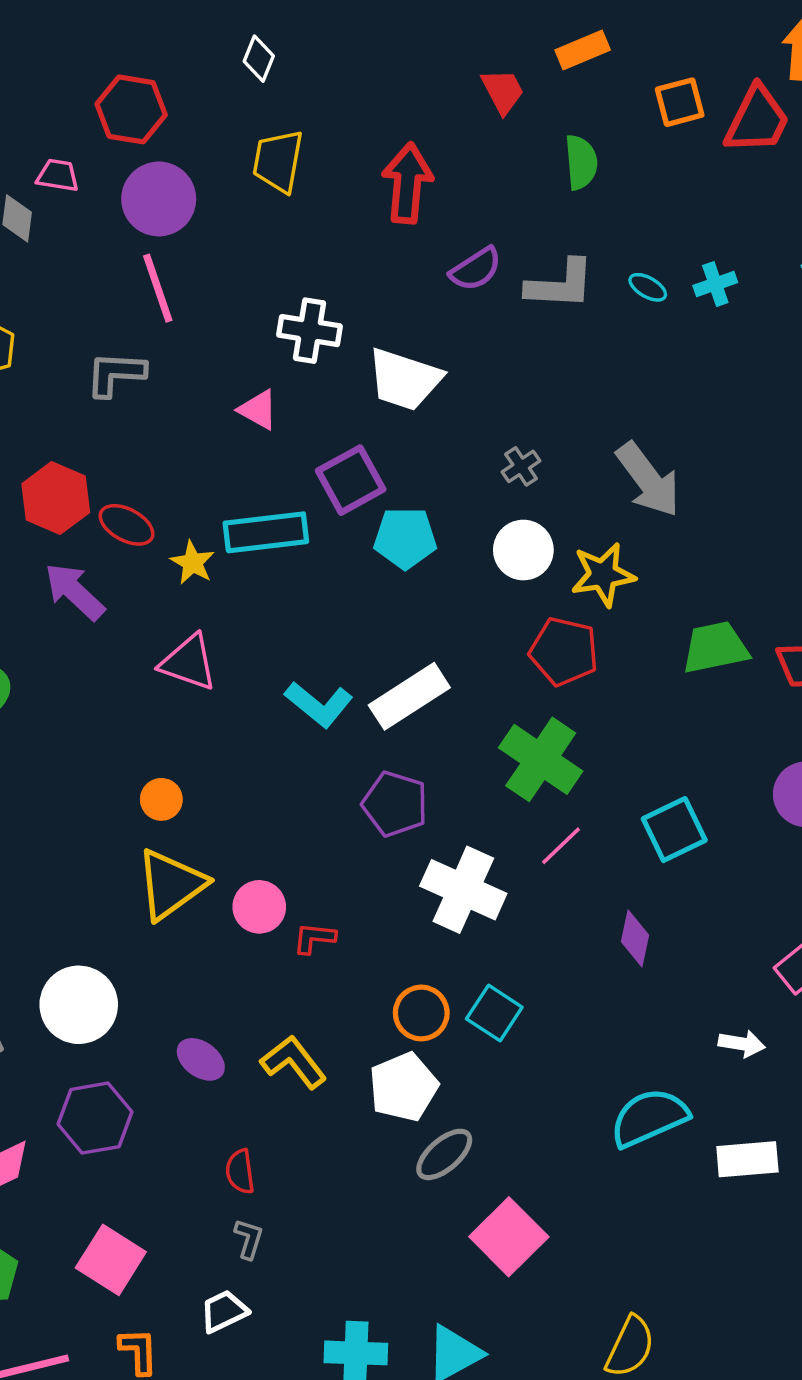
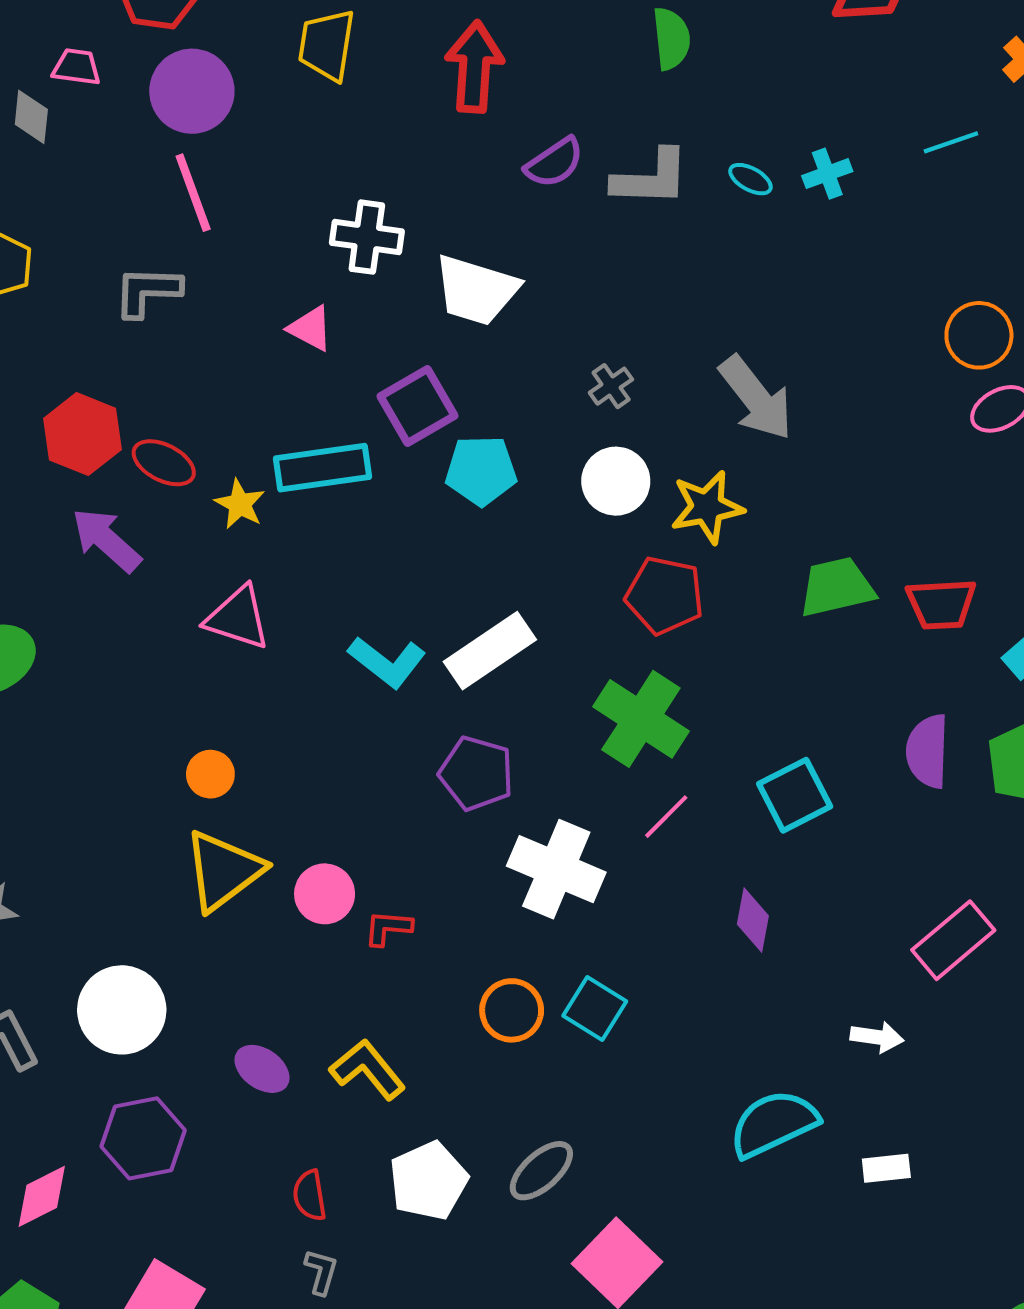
white pentagon: (404, 1087) -> (428, 1181), moved
white rectangle: (747, 1159) -> (886, 1168), size x0.7

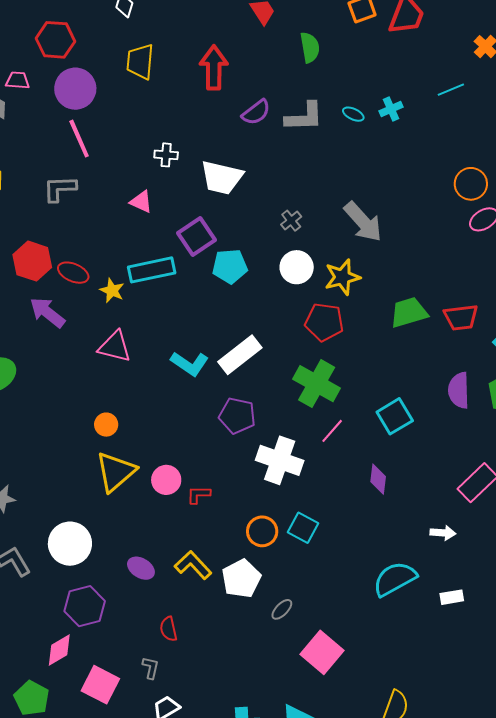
white cross: (367, 237) -> (166, 155), size x0.7
gray ellipse: (541, 1171) -> (282, 609), size x0.7
white pentagon: (428, 1181) -> (241, 579), moved
pink diamond: (42, 1196) -> (59, 650), moved
gray L-shape: (321, 1272) -> (151, 668), moved

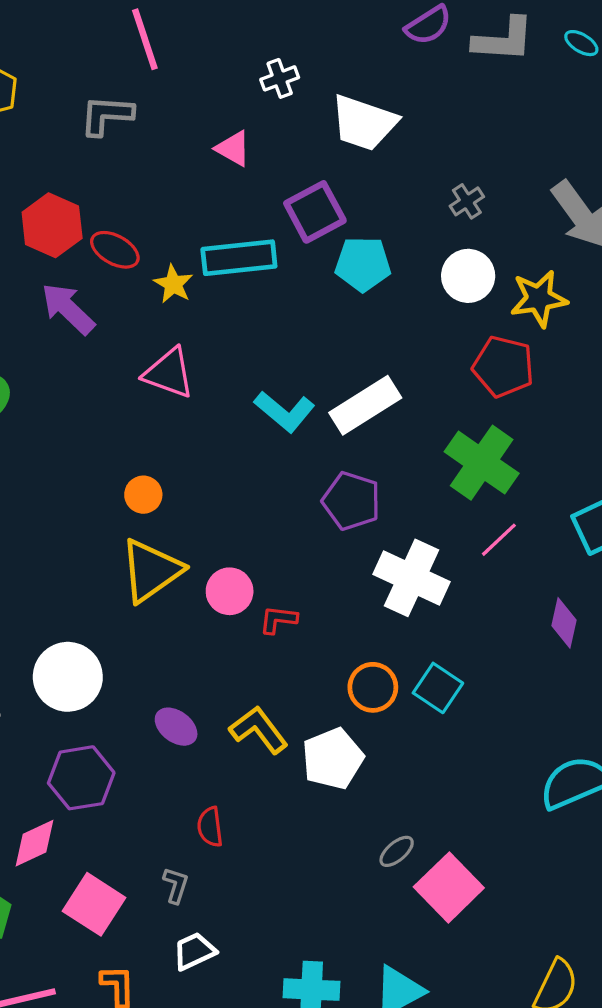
white cross: (166, 155) -> (280, 78), turned -30
gray ellipse: (282, 609) -> (397, 851), moved

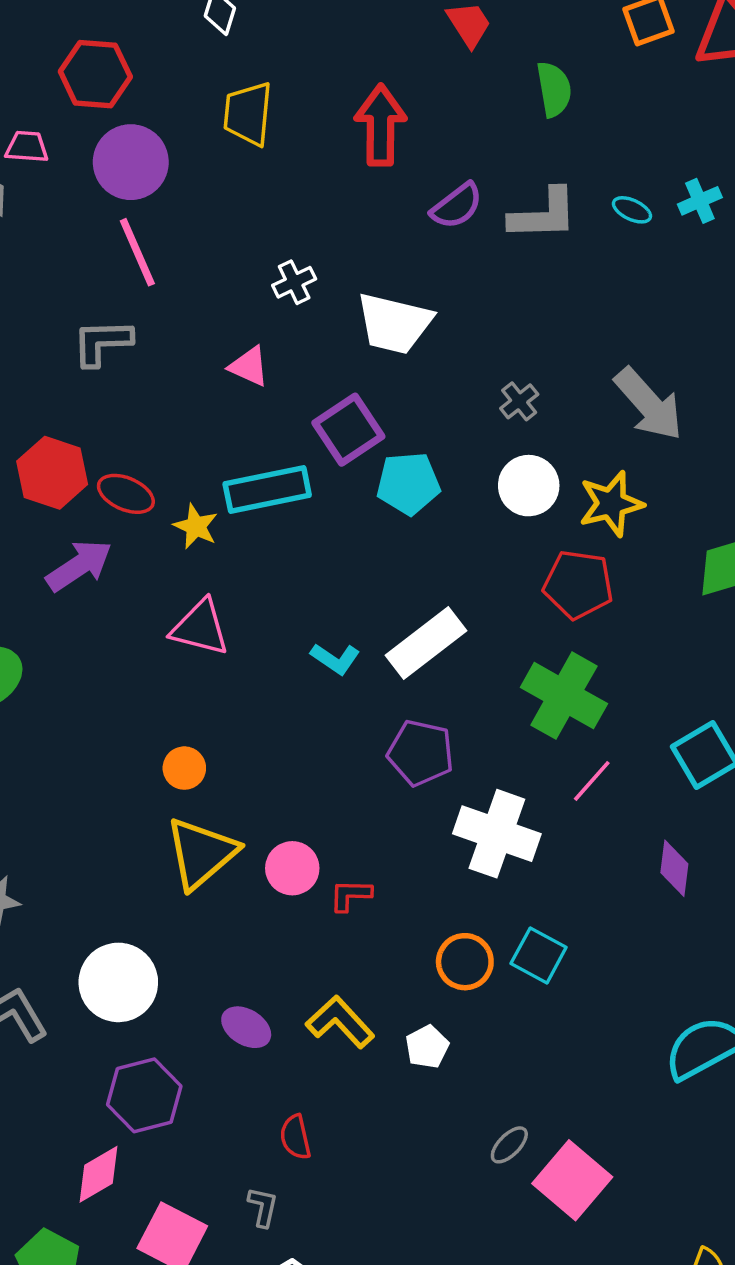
purple arrow: (68, 309) -> (79, 566), turned 108
cyan L-shape: (285, 411) -> (335, 659), size x0.7
white pentagon: (333, 759) -> (427, 1047), size x0.6

